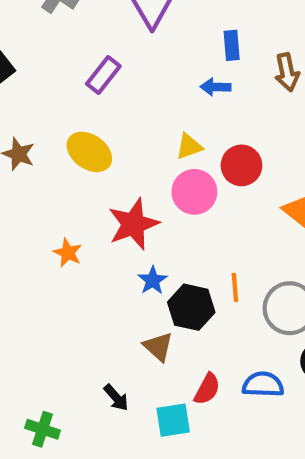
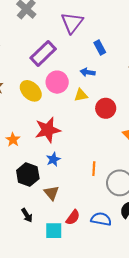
blue rectangle: (232, 45) -> (100, 47), moved, turned -32
purple rectangle: (103, 75) -> (43, 53), size x1.4
blue arrow: (216, 87) -> (88, 72), moved
pink circle: (194, 192) -> (57, 82), moved
black hexagon: (191, 307) -> (28, 175), moved

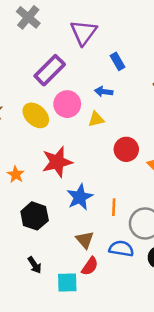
red circle: (106, 108) -> (126, 149), moved
blue star: (53, 159) -> (80, 197), moved, size x1.5
brown triangle: (51, 193) -> (85, 240), moved
blue semicircle: (101, 219) -> (121, 249), moved

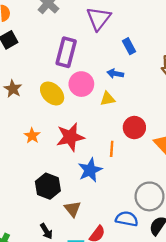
purple rectangle: (50, 70) -> (66, 52), turned -32
orange star: (16, 174) -> (32, 136), moved
orange line: (114, 207) -> (112, 149), moved
brown triangle: (85, 240) -> (73, 209), moved

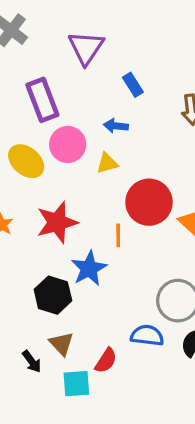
purple rectangle: (66, 52) -> (42, 100), turned -32
red circle: (134, 128) -> (149, 202), size x1.4
black hexagon: (48, 186) -> (53, 295), moved
brown triangle: (73, 209) -> (61, 344), moved

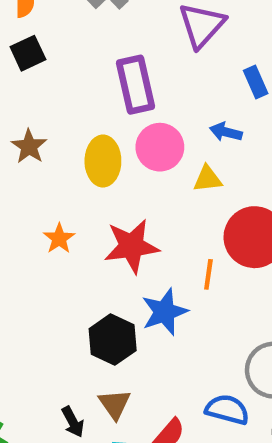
yellow ellipse: (26, 161) -> (103, 161), turned 42

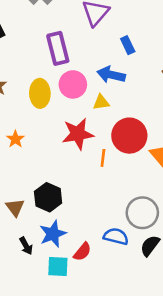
blue arrow: (226, 132) -> (111, 75), size x1.5
red star: (132, 246) -> (78, 134), moved
blue star: (164, 312) -> (53, 234), moved
brown triangle: (115, 404) -> (15, 207), moved

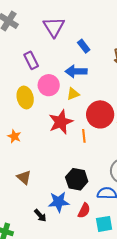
purple rectangle: (58, 48) -> (31, 60), size x0.7
black hexagon: (48, 197) -> (77, 179), moved
brown triangle: (15, 207) -> (24, 177), moved
blue star: (53, 234) -> (59, 202), turned 30
cyan square: (58, 267) -> (104, 224), moved

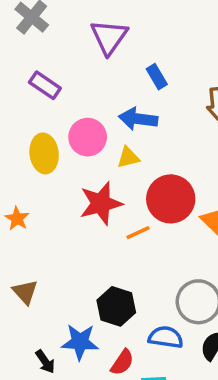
purple rectangle: (31, 60) -> (45, 85), moved, turned -36
orange line: (84, 136) -> (138, 233), turned 64

